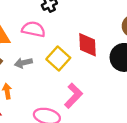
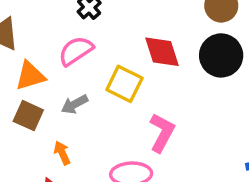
pink semicircle: (33, 29) -> (76, 51), turned -30

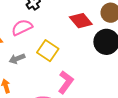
red diamond: (162, 52) -> (81, 21), moved, turned -30

